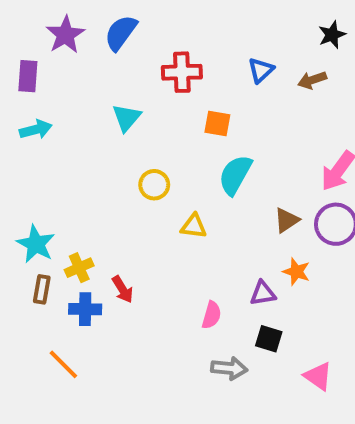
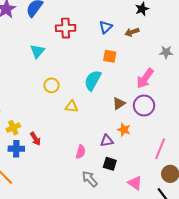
orange square: (217, 124) -> (110, 56), moved
gray arrow: (229, 368) -> (90, 179), turned -138

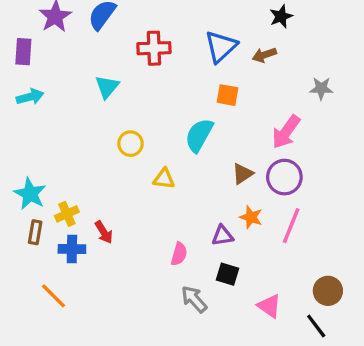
blue triangle: (106, 27) -> (221, 47), size x1.5
pink line: (160, 149) -> (291, 226), moved

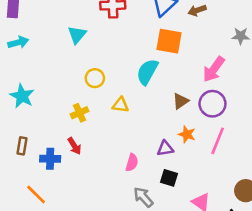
orange square: (228, 95) -> (169, 41), size x1.5
cyan star: (30, 194) -> (22, 96), moved
yellow cross: (67, 214) -> (80, 113), moved

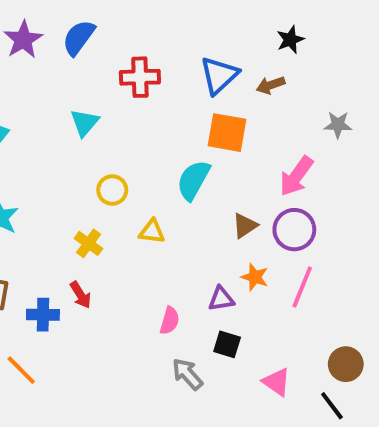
yellow cross: (80, 113) -> (88, 243), turned -30

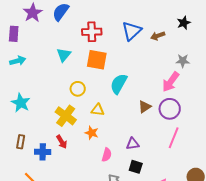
black star: (290, 40) -> (184, 23), moved
gray star: (338, 125) -> (183, 61), moved
orange square: (227, 133) -> (97, 60), moved
yellow cross: (88, 243) -> (66, 116), size x1.5
orange star: (255, 277) -> (92, 133), moved

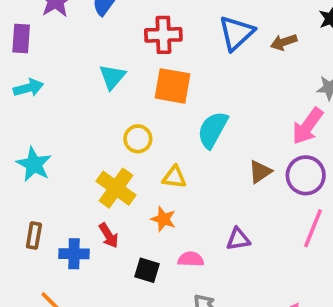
pink semicircle: (107, 155) -> (191, 259), turned -104
black square: (136, 167) -> (147, 270), moved

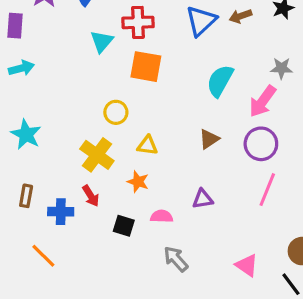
brown arrow: (284, 42) -> (240, 16), moved
cyan triangle: (112, 77) -> (102, 41), moved
cyan semicircle: (213, 130) -> (220, 81), moved
brown triangle: (260, 172) -> (209, 139), moved

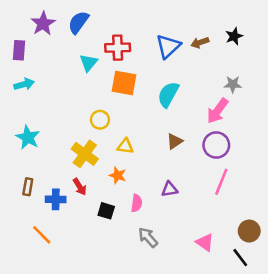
cyan semicircle: (220, 81) -> (168, 94), moved
pink semicircle: (162, 216) -> (137, 203), turned 96

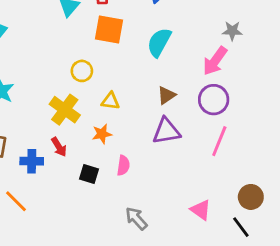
orange star: (118, 175) -> (102, 134), turned -30
purple triangle: (169, 189) -> (166, 131), moved, size x1.5
gray arrow: (148, 237) -> (136, 218), moved

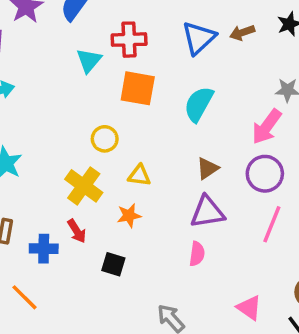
pink semicircle: (123, 165) -> (197, 254), moved

